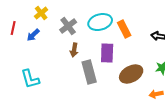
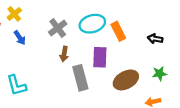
yellow cross: (41, 13) -> (14, 14), moved
blue arrow: (33, 35) -> (20, 38), turned -80

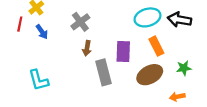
cyan ellipse: (92, 24) -> (148, 17), moved
orange rectangle: (118, 31) -> (156, 46), moved
black arrow: (155, 39) -> (179, 20), moved, size x1.5

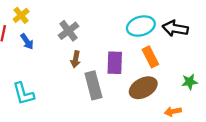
green star: (184, 68) -> (189, 82), moved

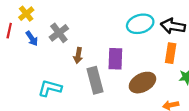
gray cross: (68, 31) -> (59, 33), moved
orange rectangle: (150, 57) -> (171, 53), moved, turned 36
cyan L-shape: (23, 94) -> (50, 88), moved, turned 120

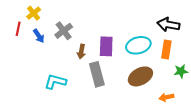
cyan ellipse: (140, 24) -> (138, 45), moved
purple rectangle: (115, 59) -> (106, 46), moved

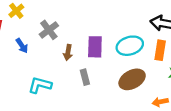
blue arrow: (39, 36) -> (22, 46), moved
gray rectangle: (97, 74) -> (85, 77), size x0.6

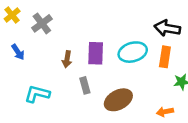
gray cross: (49, 30) -> (42, 23), moved
brown ellipse: (132, 79) -> (118, 100), moved

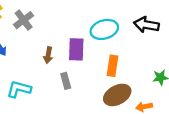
cyan ellipse: (133, 52) -> (104, 29), moved
orange rectangle: (165, 57) -> (113, 66), moved
brown ellipse: (118, 100) -> (117, 95), moved

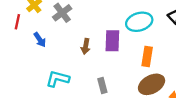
gray rectangle: (66, 81) -> (102, 85), moved

